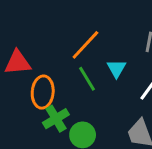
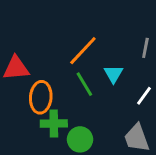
green cross: (56, 119) -> (54, 123), turned 30

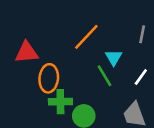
green line: (84, 84) -> (105, 76), moved

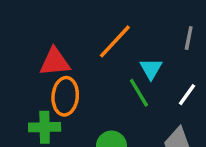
red triangle: (27, 52) -> (55, 62), moved
green cross: (60, 102) -> (45, 127), moved

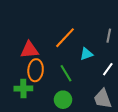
cyan triangle: (151, 69) -> (86, 54), turned 40
green line: (139, 93) -> (66, 73), moved

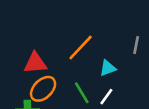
white line: (108, 69) -> (106, 97), moved
orange ellipse: (36, 70) -> (43, 89), turned 40

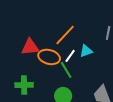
orange ellipse: (43, 89) -> (49, 57), moved, turned 60
white line: (106, 97) -> (70, 56), moved

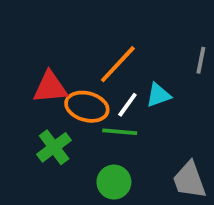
green line: (66, 70) -> (120, 132), turned -54
green cross: (24, 85) -> (54, 147), moved, turned -36

